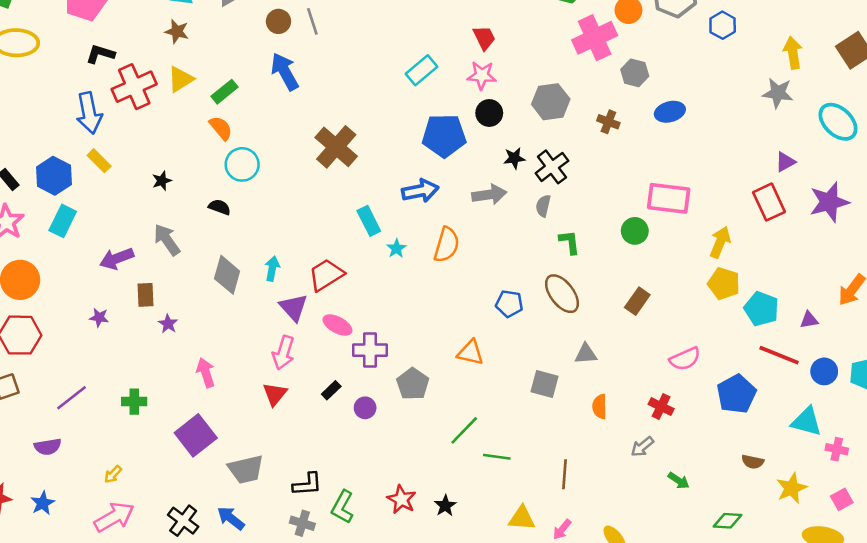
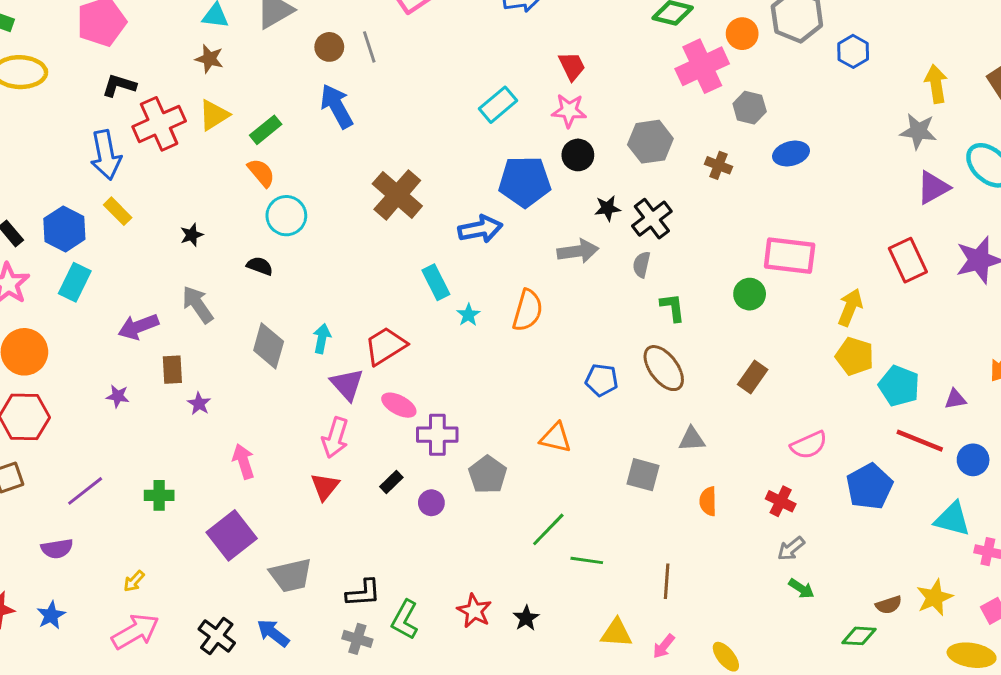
purple triangle: (785, 162) -> (933, 188), moved, size x1.4
blue arrow: (420, 191) -> (480, 229), moved
gray arrow: (642, 447) -> (791, 549), moved
brown semicircle: (753, 462) -> (889, 605), moved, turned -30

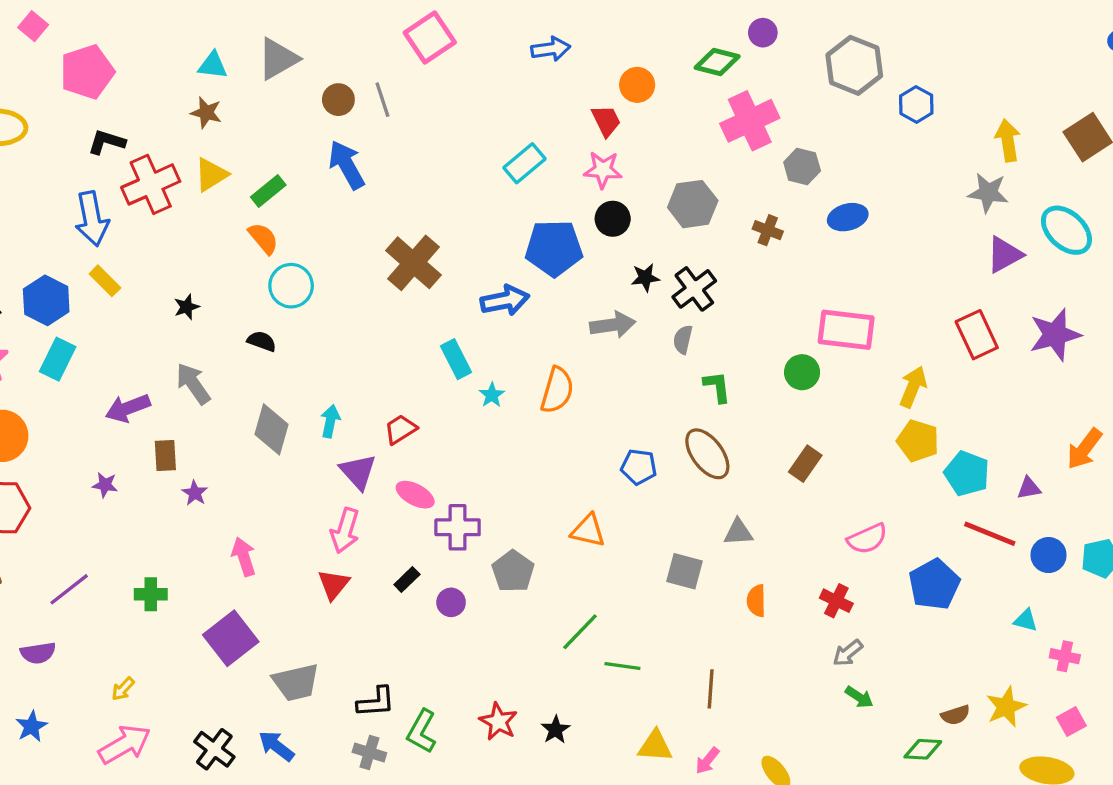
orange circle: (742, 34) -> (637, 85), moved
red trapezoid: (386, 346) -> (400, 429), size x0.7
cyan triangle: (952, 519) -> (1026, 620), size x0.6

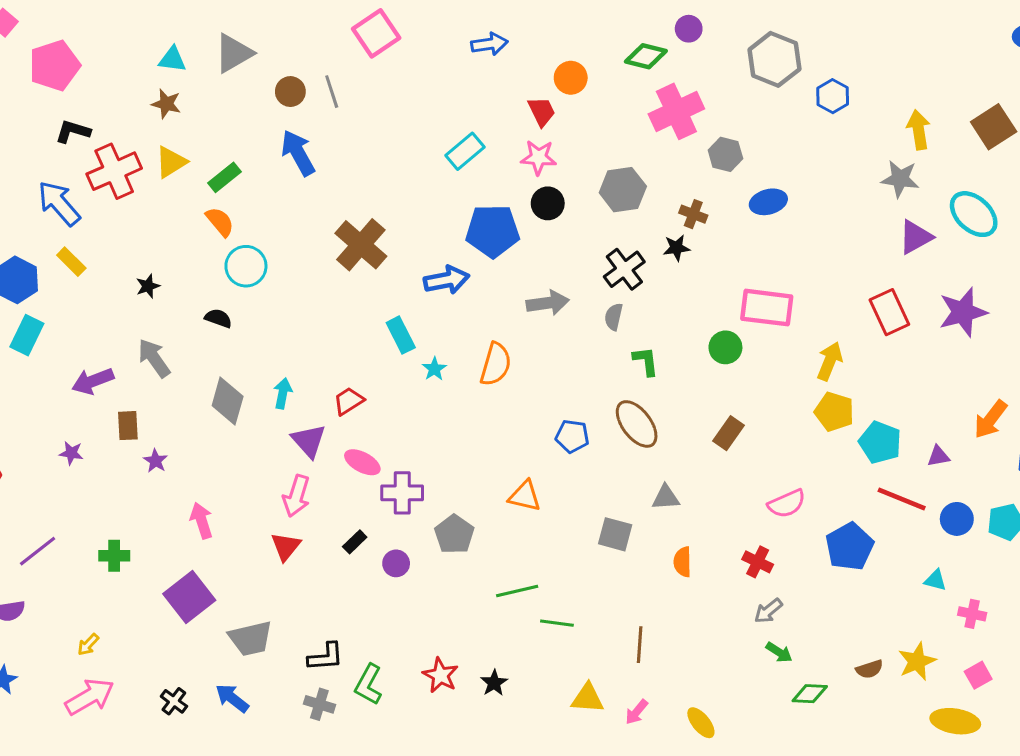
blue arrow: (92, 219) -> (59, 203), turned 150
black star: (645, 278) -> (676, 248), moved
green line: (580, 632) -> (517, 591), turned 33
black cross: (214, 749) -> (174, 701), size x0.7
green diamond: (923, 749) -> (810, 694), moved

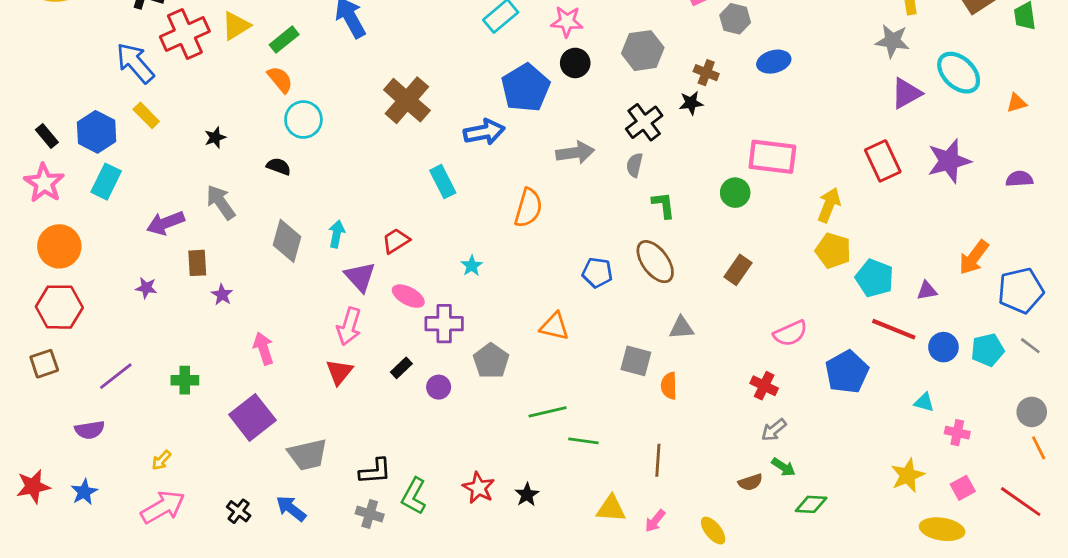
blue pentagon: (493, 231) -> (526, 88), turned -30
cyan star: (434, 369) -> (472, 266), moved
orange semicircle: (683, 562) -> (669, 386), moved
brown semicircle: (869, 669) -> (750, 482), moved

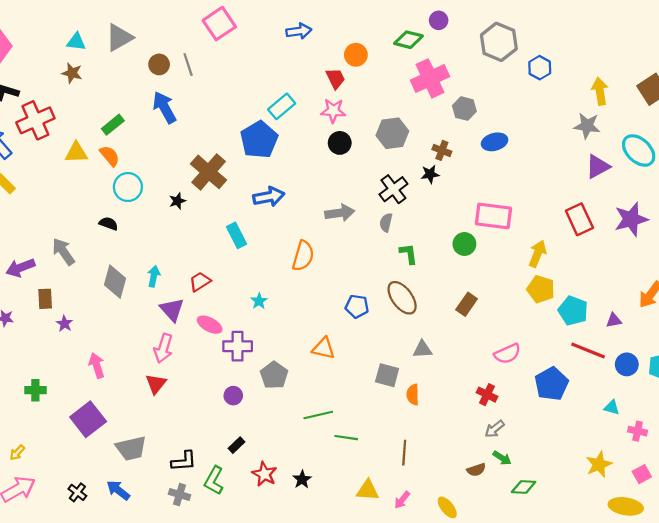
yellow triangle: (236, 26) -> (76, 153), moved, turned 30
blue pentagon: (526, 88) -> (259, 140), moved
black star: (215, 137) -> (177, 201), moved
black rectangle: (401, 368) -> (236, 445), moved

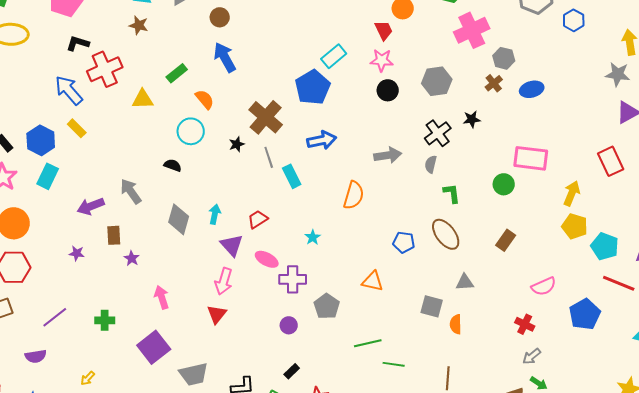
gray line: (188, 64) -> (269, 157), moved
brown cross: (442, 150) -> (494, 83), moved, turned 30
orange semicircle: (110, 156) -> (205, 99), moved

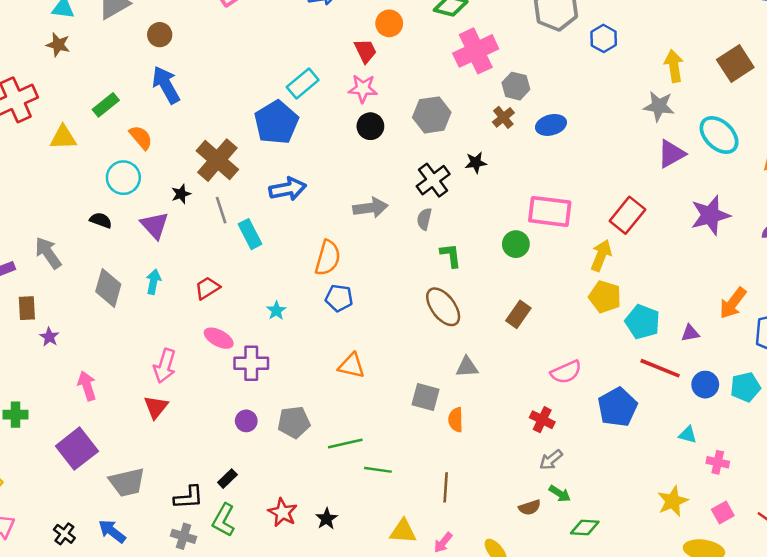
red rectangle: (611, 161) -> (627, 215), moved, turned 64
blue pentagon: (404, 242) -> (339, 298), moved
purple triangle: (232, 245) -> (155, 225), moved
gray pentagon: (327, 306) -> (294, 422), moved, turned 30
black rectangle: (292, 371) -> (227, 479), moved

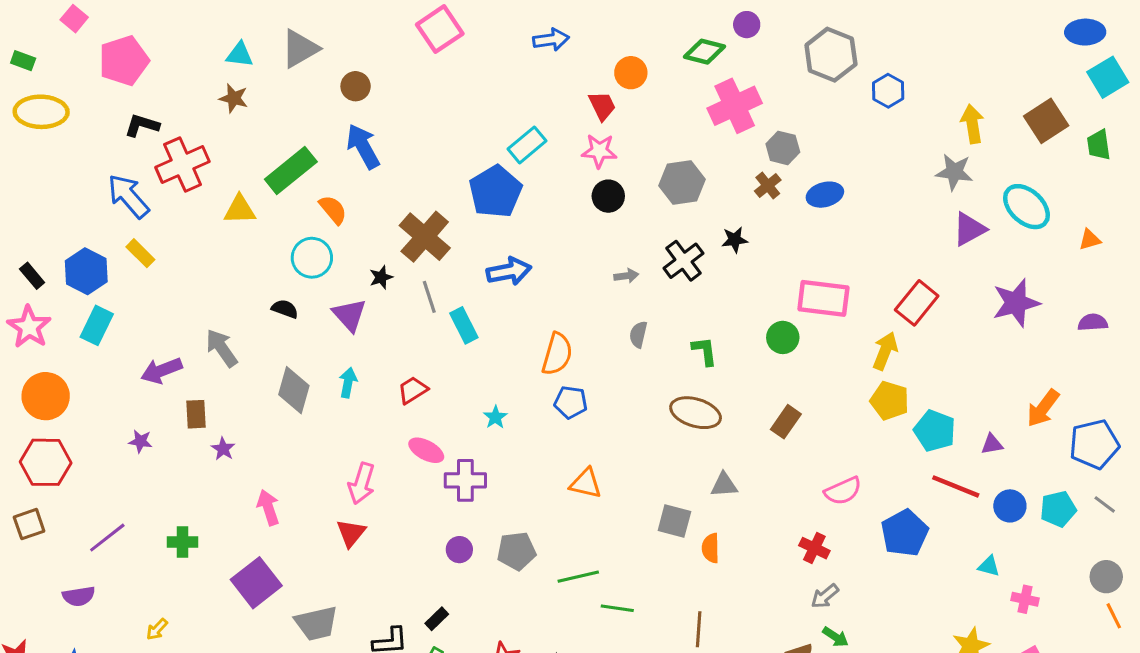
green rectangle: (106, 105) -> (291, 170), size x1.6
gray arrow: (370, 208) -> (626, 276), moved, size x0.6
gray semicircle: (424, 219) -> (638, 334), moved
brown ellipse: (443, 307) -> (696, 413), turned -36

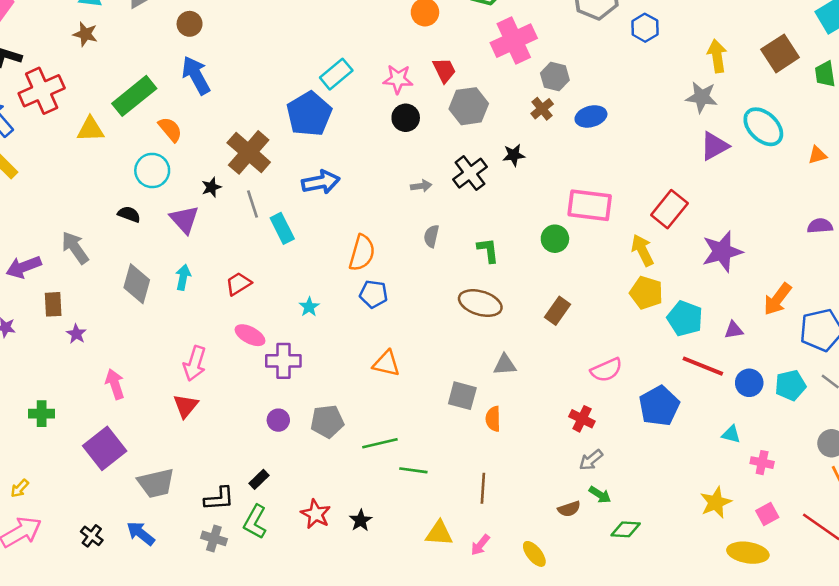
red trapezoid: (602, 106) -> (444, 70), moved
purple star: (1016, 303) -> (722, 252), moved
yellow arrow: (885, 351) -> (642, 250), turned -48

